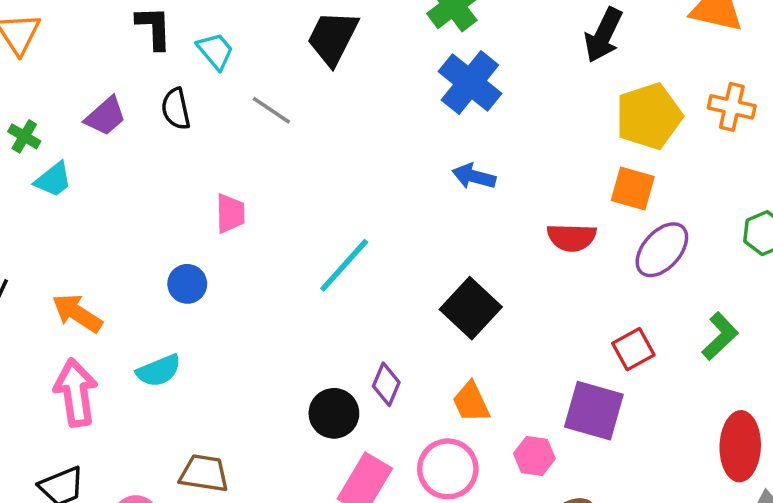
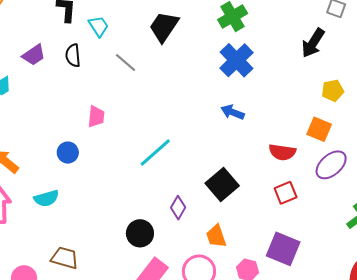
yellow pentagon: (649, 116) -> (333, 91), size x0.6
red square: (633, 349) -> (286, 193), moved
purple diamond: (386, 384) -> (178, 208), moved

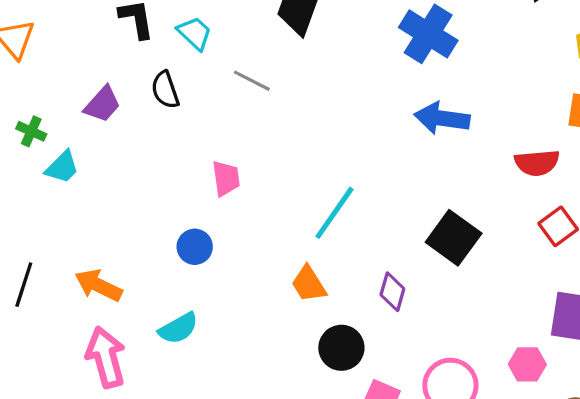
blue arrow: (233, 112) -> (442, 118), size x1.4
orange trapezoid: (216, 236) -> (309, 284), moved

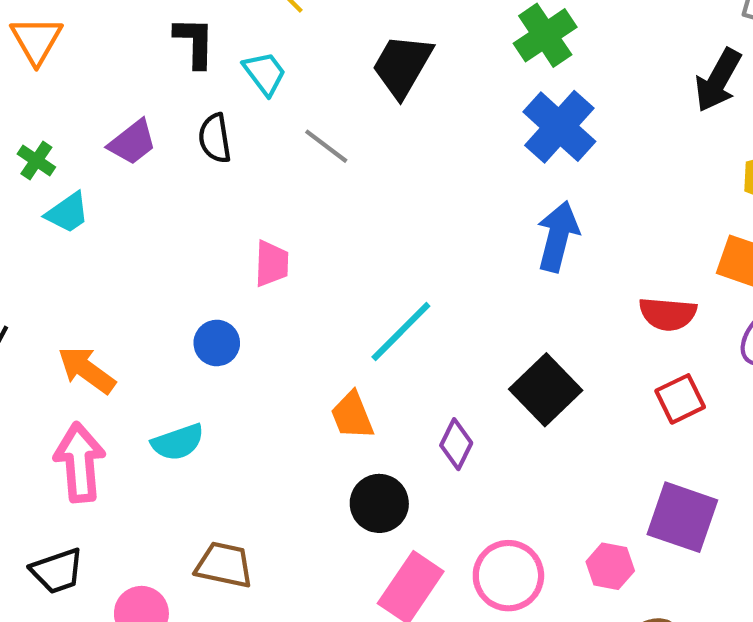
blue arrow: (442, 118) -> (558, 236), turned 86

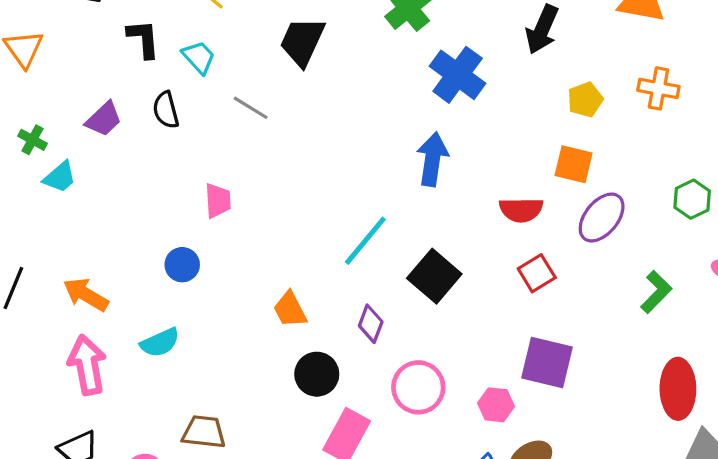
blue cross: (559, 127) -> (458, 75), moved
cyan line: (401, 332) -> (365, 241), moved
pink circle: (508, 576) -> (418, 387), moved

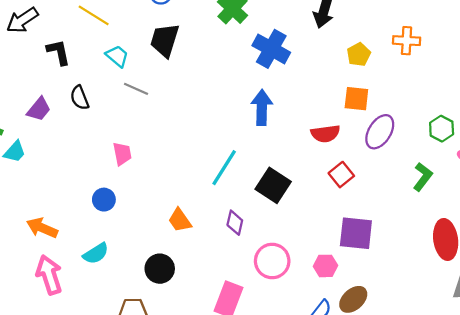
cyan trapezoid: (199, 57) -> (117, 56), moved
green hexagon: (692, 199) -> (442, 129), moved
black circle: (317, 374) -> (160, 269), moved

